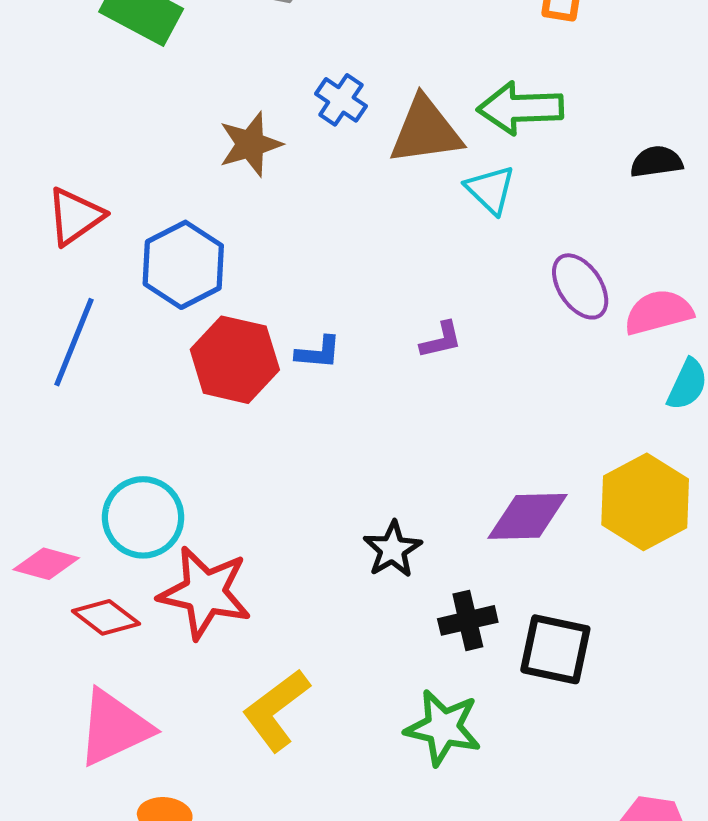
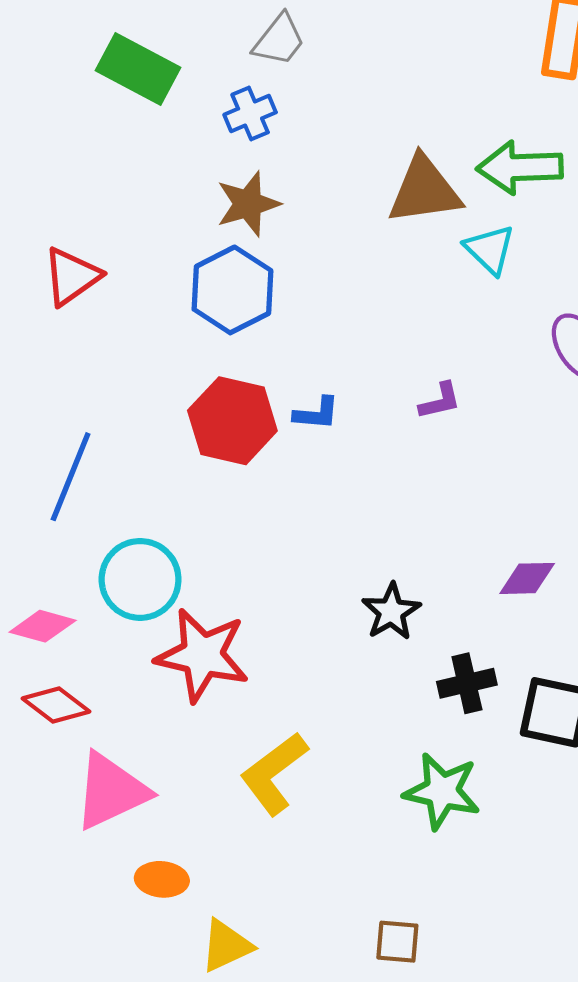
blue cross: (341, 100) -> (250, 114), moved, turned 33
blue hexagon: (183, 265) -> (232, 290), moved
blue line: (74, 342) -> (71, 477), moved
purple diamond: (528, 516) -> (527, 578), size x0.7
red diamond: (106, 617) -> (56, 705), moved

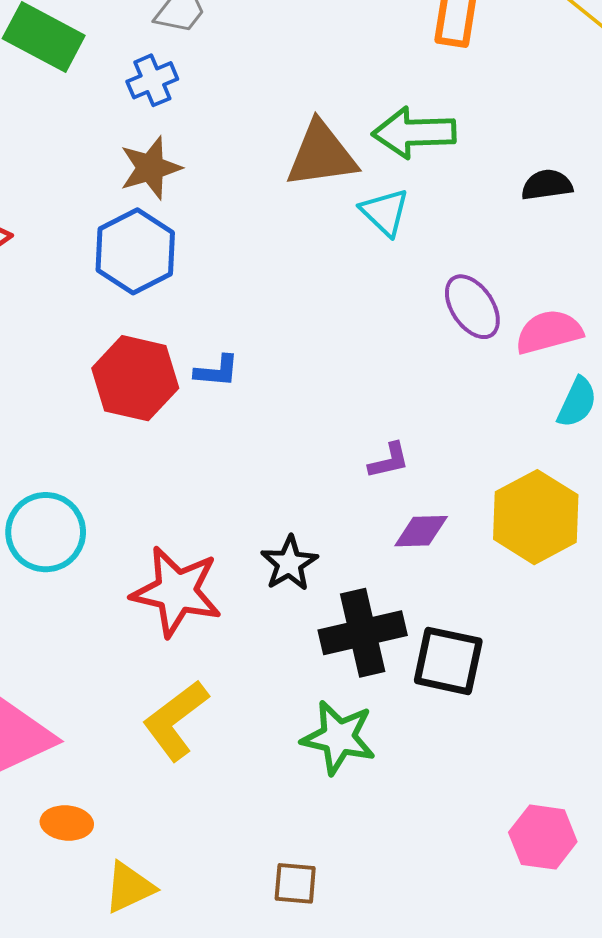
purple L-shape: (440, 401) -> (389, 461), moved
red star: (202, 655) -> (176, 592), moved
black cross: (467, 683) -> (363, 633), size x1.5

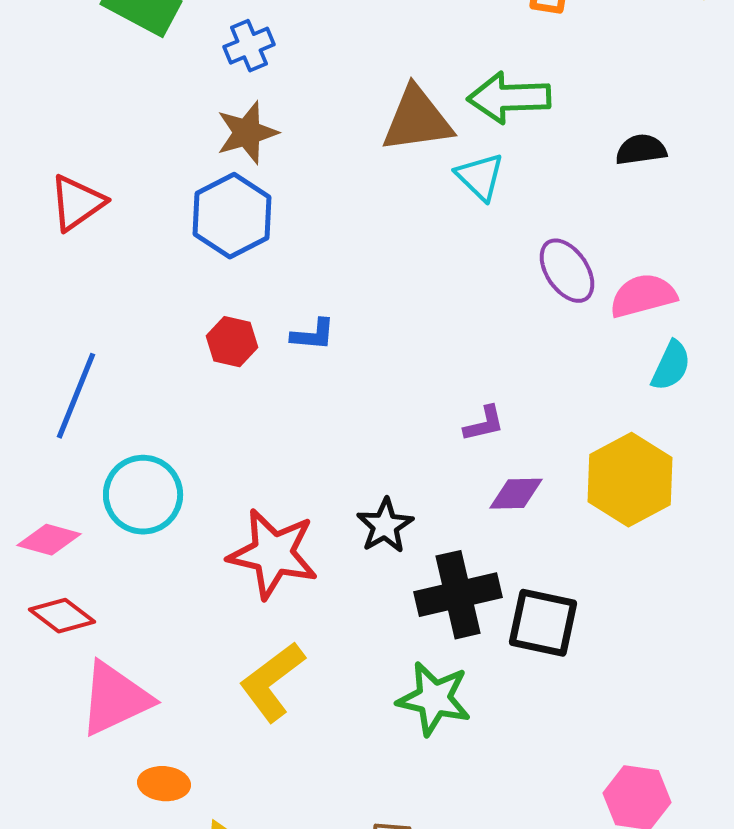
red hexagon: (135, 378) -> (232, 342), size x0.6

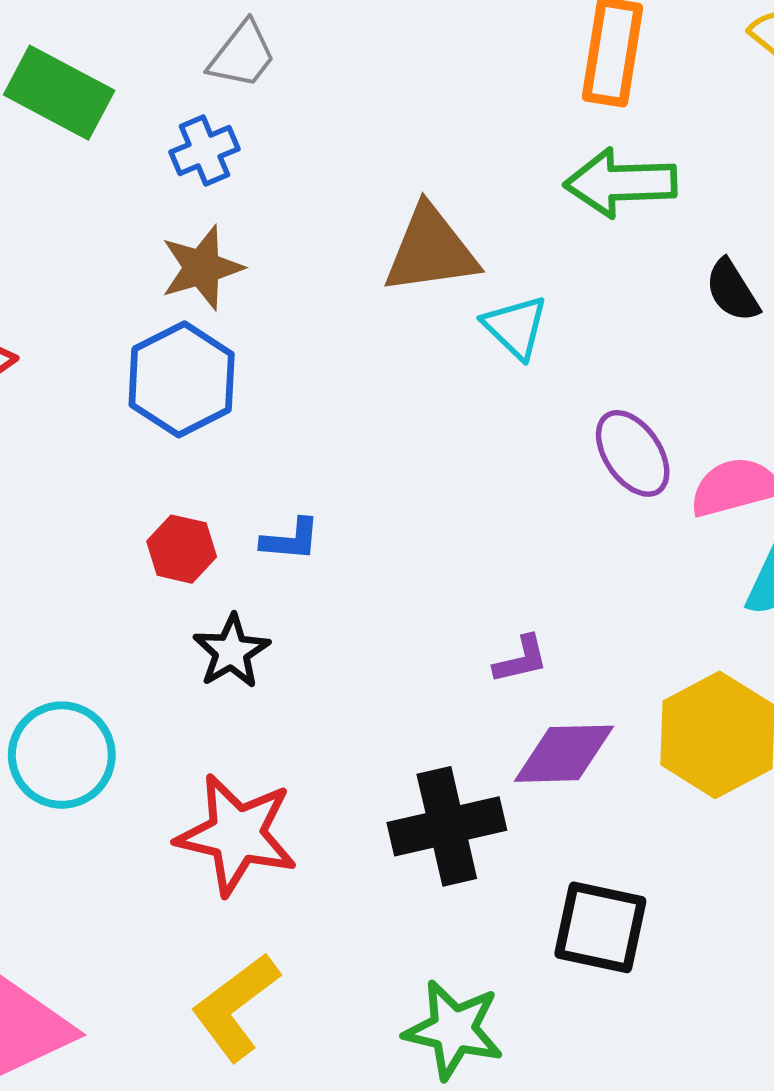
green arrow: (509, 98) -> (621, 183), moved
black semicircle: (641, 150) -> (732, 291), turned -114
purple diamond: (516, 494) -> (564, 754), size x1.4
black star: (385, 526) -> (231, 651), moved
black cross: (458, 595) -> (447, 826), moved

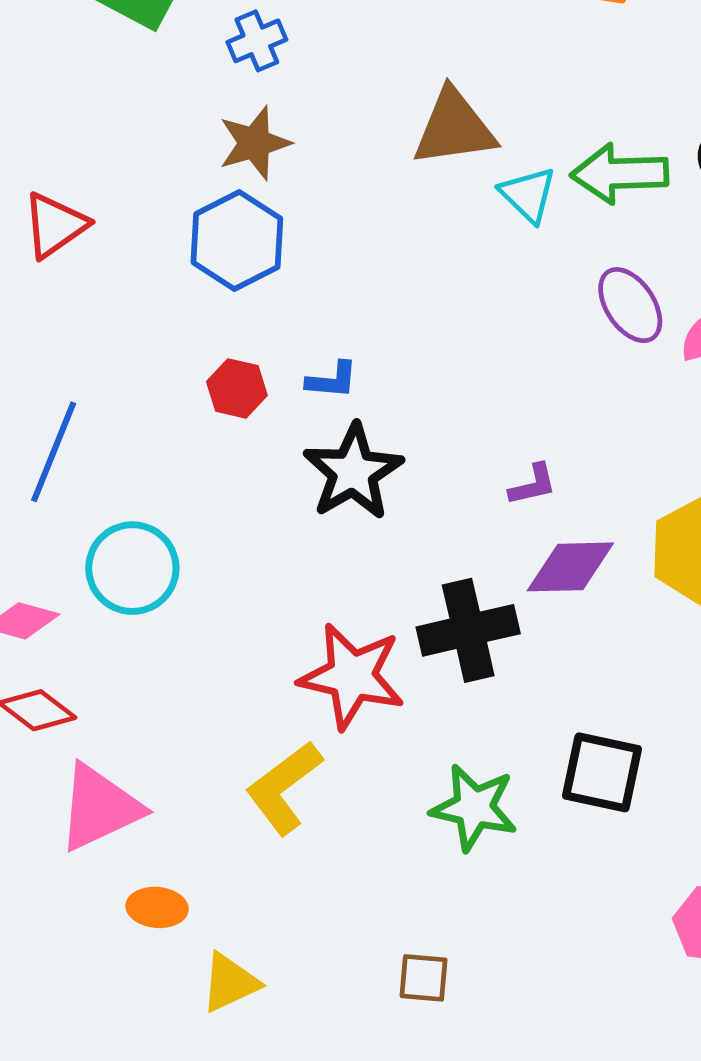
green arrow: (621, 183) -> (620, 174), moved
black star: (231, 651) -> (353, 472), moved, size x1.5
red star: (237, 834) -> (352, 676), moved
black square: (600, 927) -> (602, 772), moved

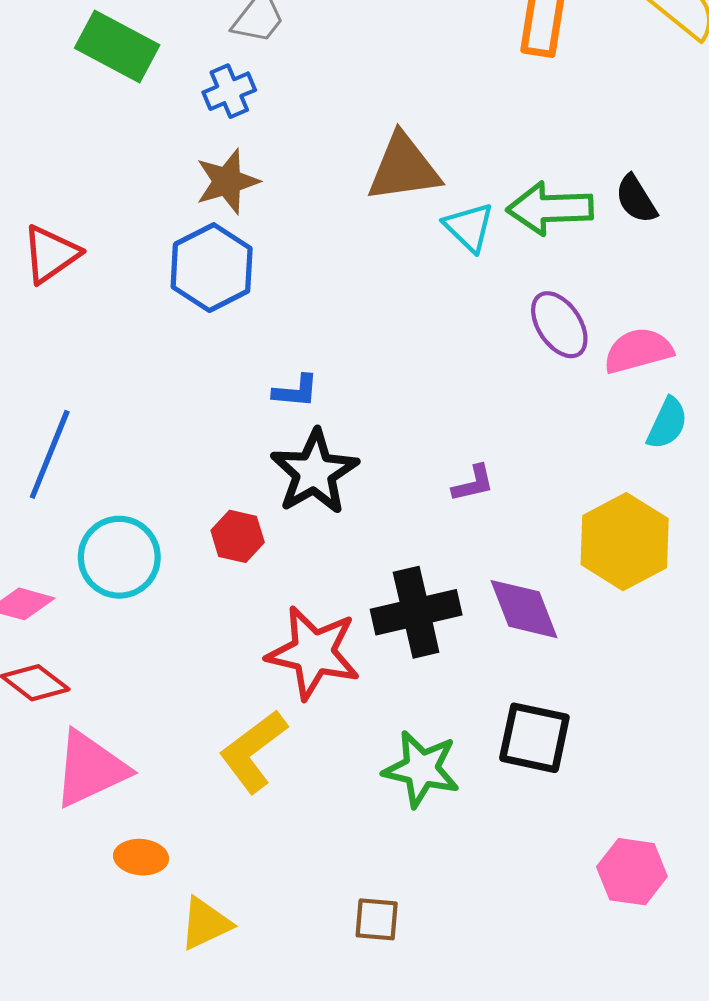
red hexagon: (237, 388) -> (238, 536), moved
purple diamond: (570, 567) -> (524, 609), moved, turned 70

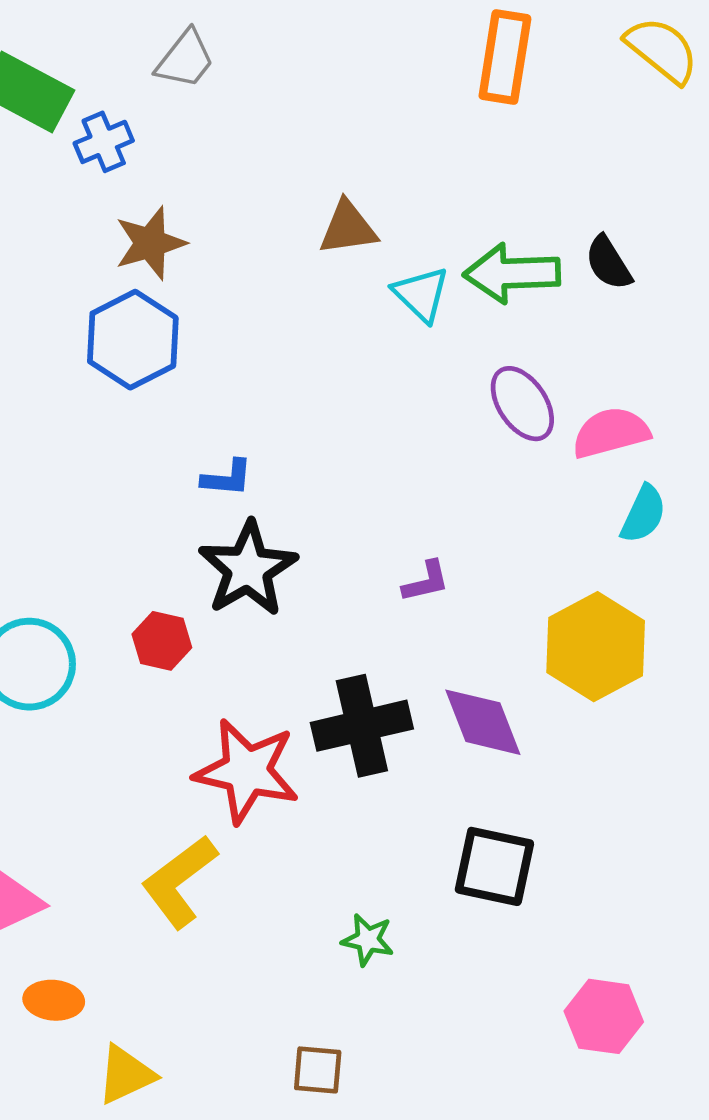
blue cross: (229, 91) -> (104, 142), moved
brown triangle: (404, 168) -> (348, 228), size x0.7
green star: (421, 769) -> (368, 940), moved, size x0.6

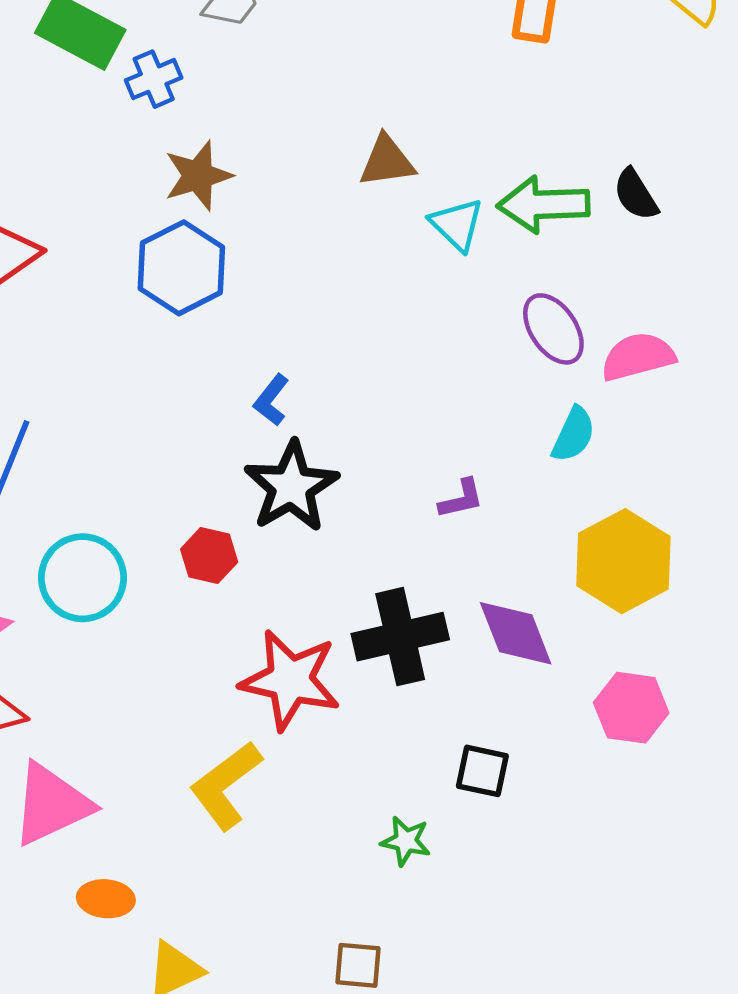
blue L-shape: (227, 478) -> (271, 400), turned 123
cyan semicircle: (643, 514) -> (573, 434), moved
black square: (494, 866) -> (482, 771), moved, size x0.7
pink hexagon: (604, 1016) -> (631, 708), moved

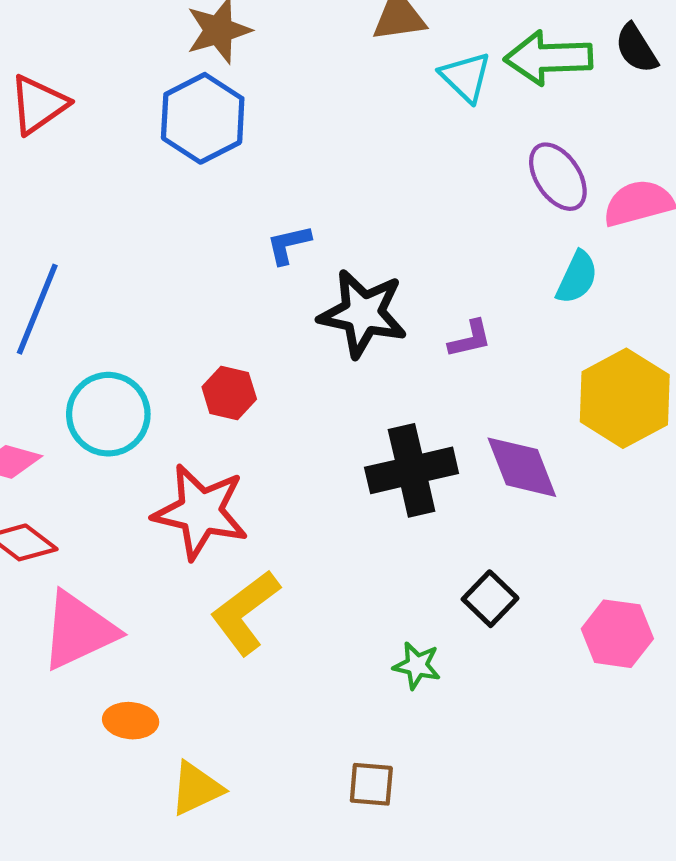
blue L-shape: (271, 400) -> (289, 245), turned 39
black star: (291, 487) -> (363, 313), moved, turned -30
red star: (290, 680) -> (201, 512), moved
pink hexagon: (631, 708) -> (617, 634), moved
black square: (482, 771) -> (490, 599), turned 32

